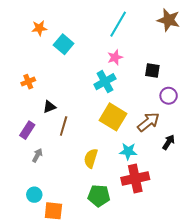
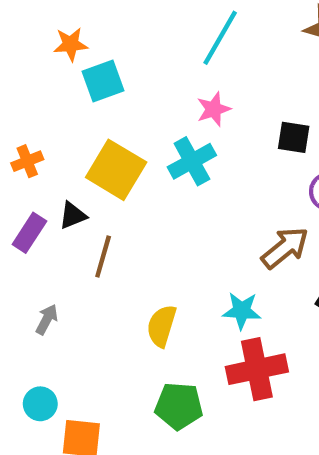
orange star: (39, 28) -> (71, 44), moved
cyan square: (64, 44) -> (103, 81), turned 30
yellow square: (113, 117) -> (116, 170), moved
purple rectangle: (27, 130) -> (29, 233), moved

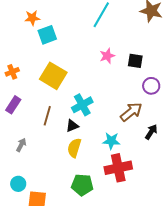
pink star: (214, 109) -> (107, 56), moved
cyan cross: (192, 161) -> (82, 105), moved
black triangle: (73, 215) -> (72, 126), moved

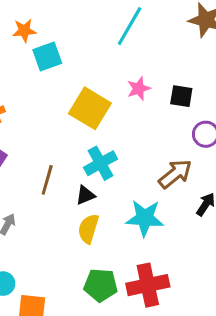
yellow square: (53, 76) -> (90, 108), moved
cyan star: (111, 141) -> (145, 218), size x1.4
red cross: (118, 168) -> (148, 285), moved

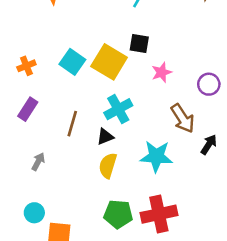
cyan square: (47, 56) -> (72, 62), moved, turned -35
pink star: (139, 88) -> (162, 72), moved
black square: (181, 96) -> (139, 44), moved
brown arrow: (175, 174) -> (183, 118), turned 96

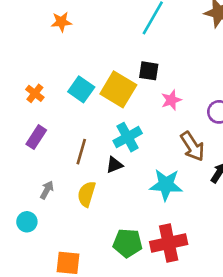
orange cross: (26, 66) -> (35, 93), turned -30
yellow semicircle: (108, 166) -> (87, 194), moved
cyan circle: (34, 213) -> (27, 222), moved

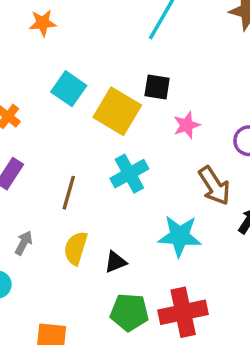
cyan square: (81, 89) -> (69, 89), moved
black triangle: (114, 165) -> (116, 262), moved

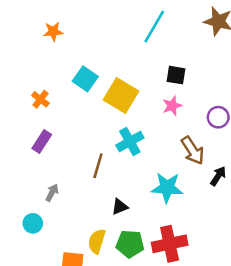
orange star: (43, 23) -> (53, 32), moved
black square: (157, 87) -> (176, 75), moved
brown line: (69, 193) -> (98, 166), moved
yellow semicircle: (76, 248) -> (97, 241), moved

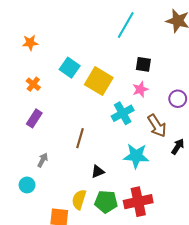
orange star: (53, 32) -> (30, 43), moved
cyan cross: (130, 142) -> (123, 113), moved

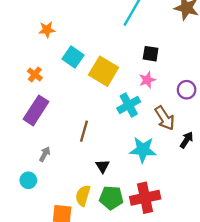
orange star: (30, 43) -> (47, 30), moved
purple rectangle: (34, 118) -> (36, 110), size x1.5
black triangle: (98, 171) -> (103, 166), turned -40

